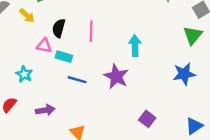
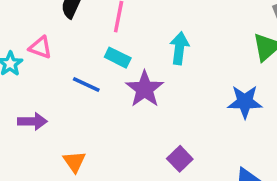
pink triangle: (44, 46) -> (40, 47), moved
cyan rectangle: (64, 57) -> (118, 58), moved

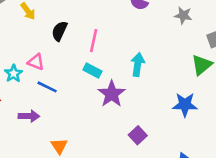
blue line: (86, 84) -> (47, 87), moved
purple square: (180, 159) -> (138, 135), moved

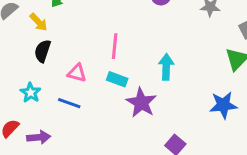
black semicircle: (59, 31) -> (43, 51), moved
pink triangle: (36, 62) -> (77, 73), moved
purple arrow: (29, 116) -> (39, 137), moved

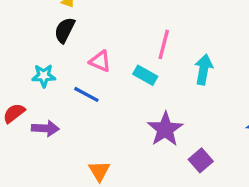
pink line: (115, 46) -> (164, 44), moved
cyan star: (31, 93) -> (44, 76), turned 30
purple star: (141, 103) -> (165, 129), moved

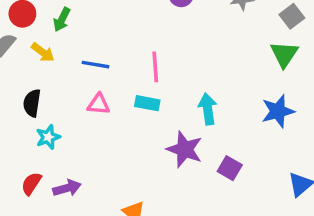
black semicircle: (65, 30) -> (32, 103), moved
cyan arrow: (204, 70) -> (208, 109), moved
blue line: (86, 94) -> (95, 65), moved

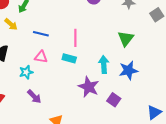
green triangle: (284, 54) -> (126, 39), moved
blue star: (278, 111) -> (128, 70), moved
cyan star: (48, 137) -> (26, 72), moved
purple arrow: (67, 188) -> (34, 97), moved, turned 56

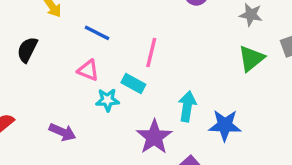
green triangle: (126, 39) -> (251, 58), moved
cyan star: (26, 72) -> (107, 100), moved
purple arrow: (34, 97) -> (62, 132), turned -35

